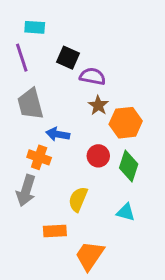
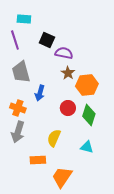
blue arrow: (58, 134) -> (40, 93), turned -84
orange cross: (39, 157) -> (18, 108), moved

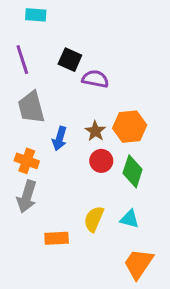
cyan rectangle: (24, 19) -> (36, 15), moved
brown star: (68, 73) -> (95, 131), moved
yellow semicircle: (54, 138) -> (94, 219), moved
orange trapezoid: (62, 177) -> (138, 264), moved

